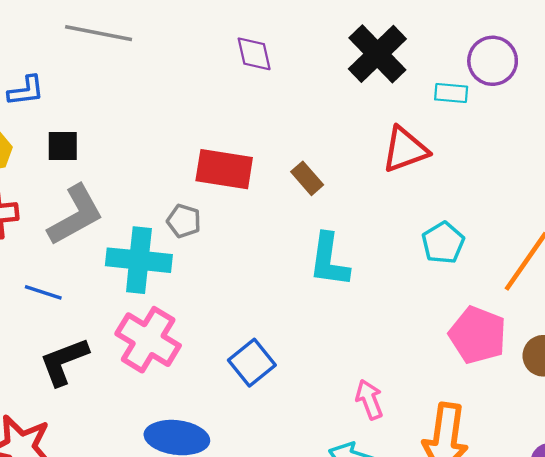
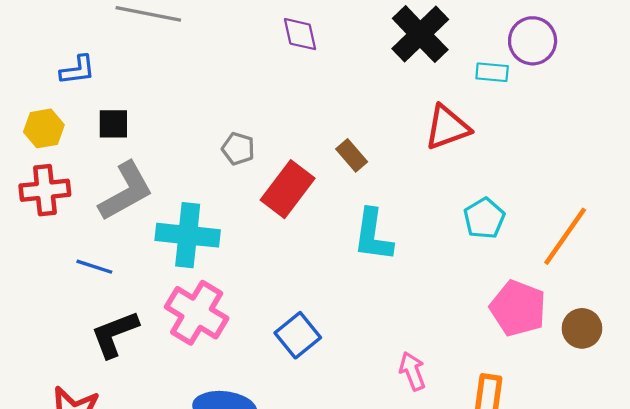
red rectangle: (224, 169) -> (288, 189), moved, turned -62
gray pentagon: (184, 221) -> (238, 149), moved

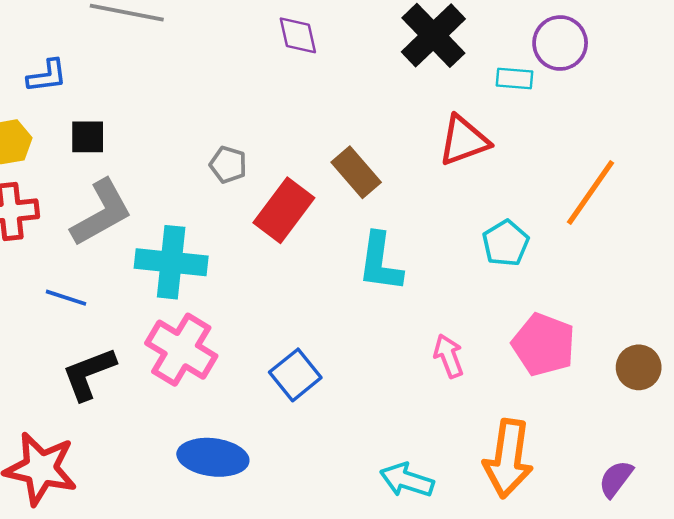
brown rectangle: (352, 155) -> (356, 172), size x1.4
orange line: (565, 236) -> (590, 193), moved
brown circle: (582, 328) -> (639, 367), moved
pink arrow: (412, 371) -> (449, 356), moved

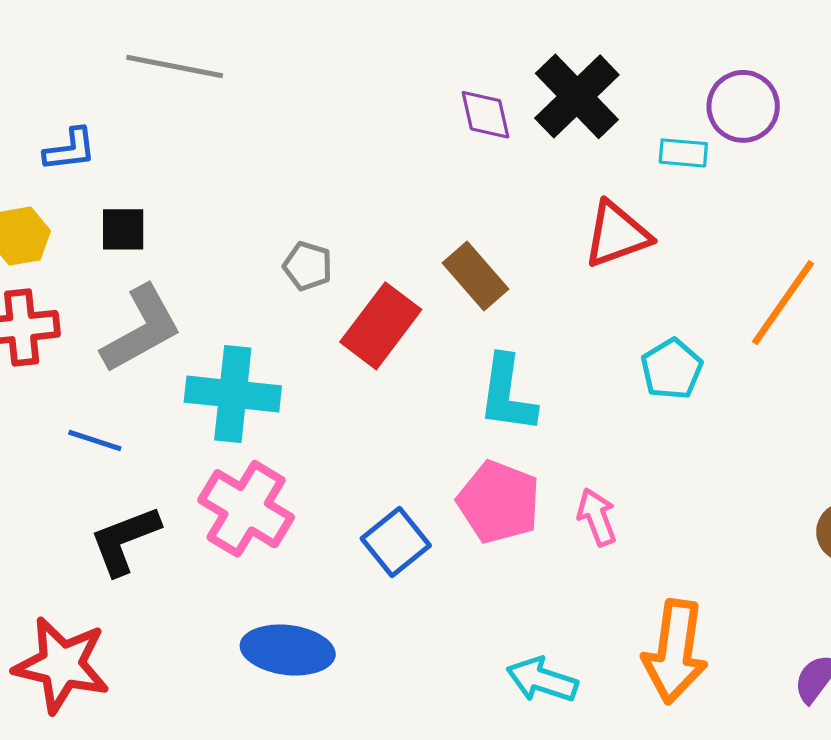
purple diamond: (298, 35) -> (485, 115), moved
pink pentagon: (544, 345) -> (499, 502), moved

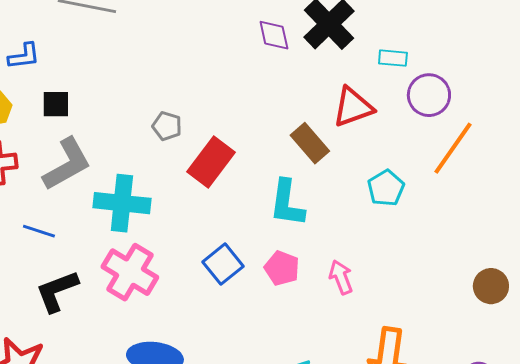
purple circle: (743, 106) -> (429, 95), moved
brown rectangle: (476, 276) -> (310, 143), moved
pink pentagon: (499, 502) -> (282, 268), size x0.7
blue square: (396, 542) -> (223, 264), moved

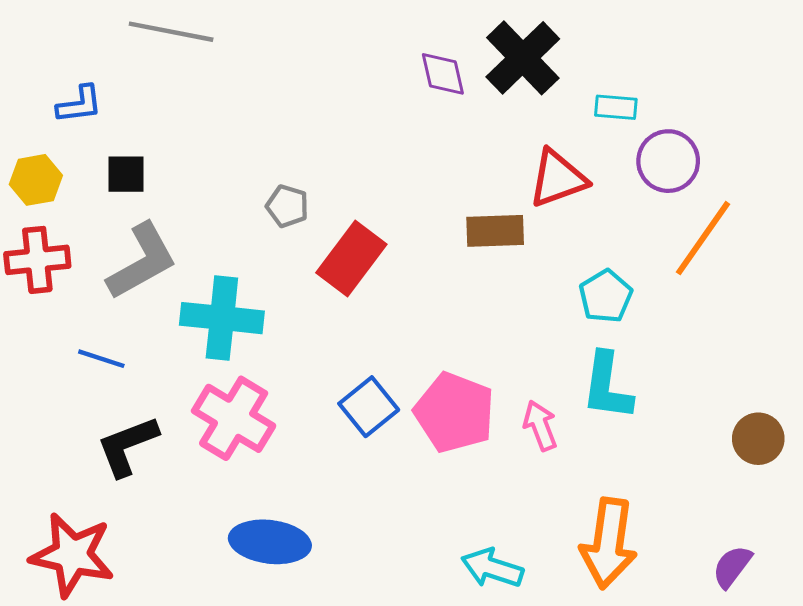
brown rectangle: (310, 143) -> (495, 231), turned -51
cyan L-shape: (287, 203) -> (607, 386), moved
pink pentagon: (282, 268) -> (454, 413), size x1.6

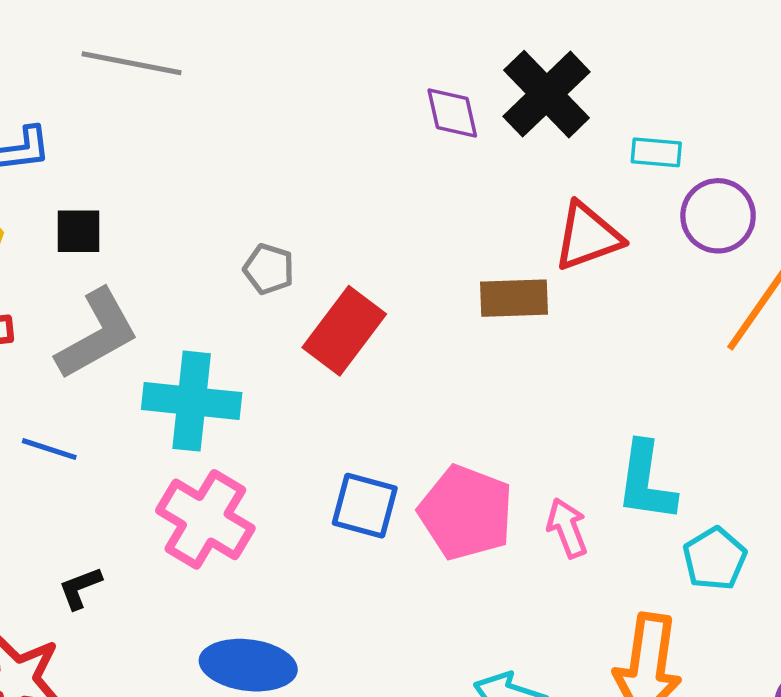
cyan pentagon: (606, 296) -> (715, 559), moved
blue square: (369, 407) -> (365, 506), turned -36
black L-shape: (127, 446) -> (80, 588), moved, size x0.6

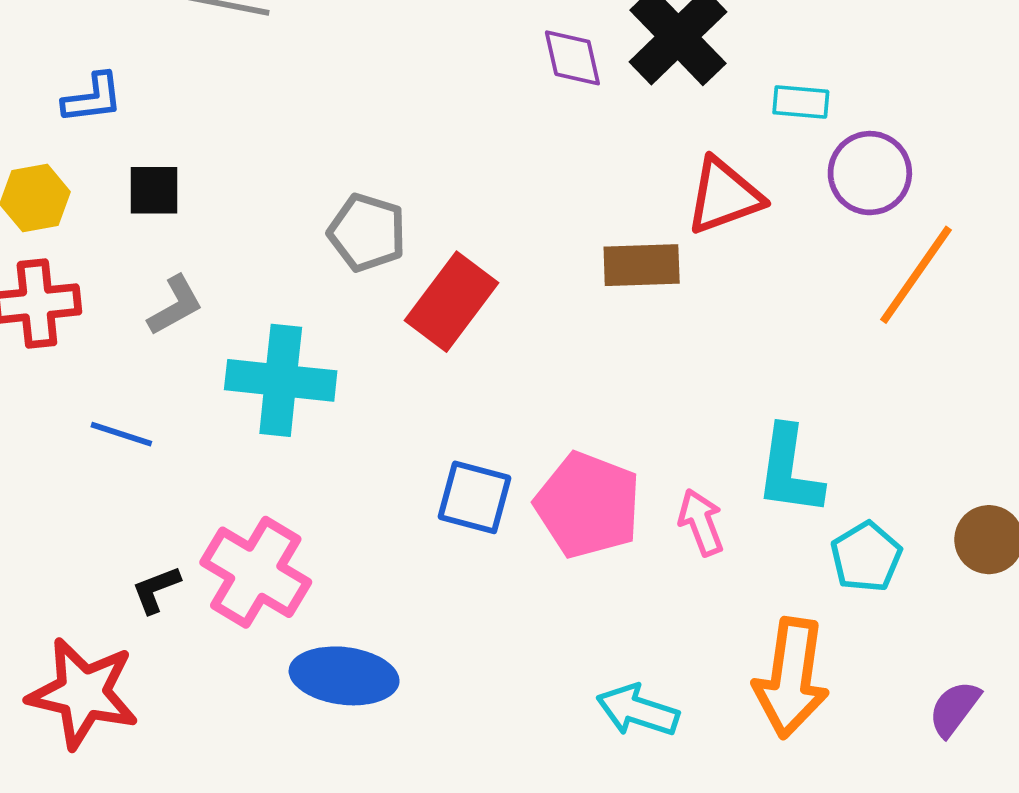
gray pentagon: (269, 269) -> (367, 233), size x1.4
gray L-shape: (97, 334) -> (175, 305), size x0.6
pink cross: (205, 519) -> (256, 572), moved

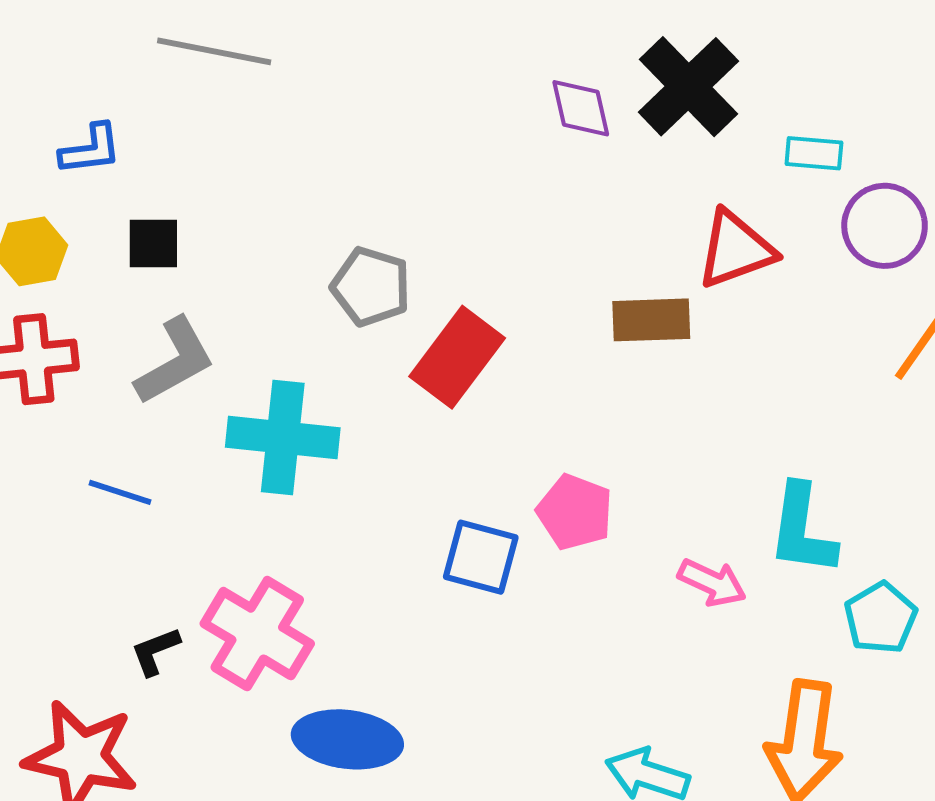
gray L-shape: (175, 305) -> (175, 361), size x1.4
pink pentagon: (588, 505) -> (575, 512), moved, size x0.7
pink arrow: (701, 522) -> (712, 583), turned 136

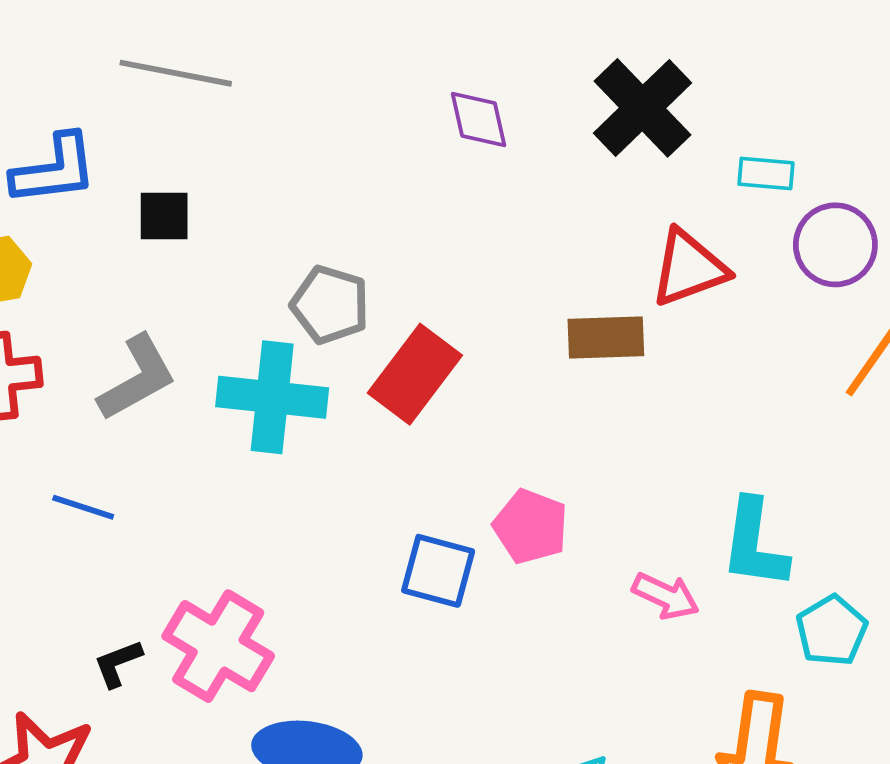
purple diamond: (581, 108) -> (479, 120), moved
blue L-shape: (91, 149) -> (54, 170), size x1.4
black square: (153, 243) -> (164, 216), moved
cyan cross: (283, 438) -> (272, 397), moved

